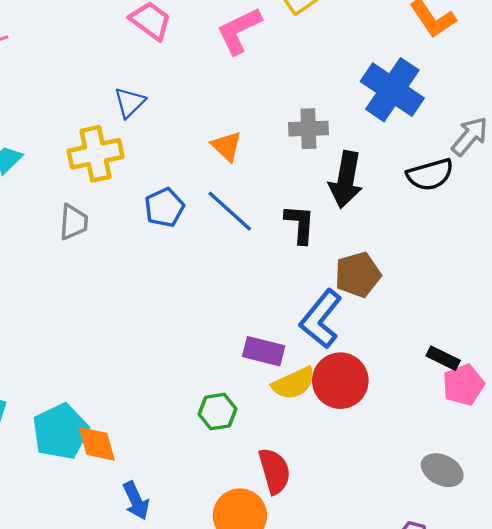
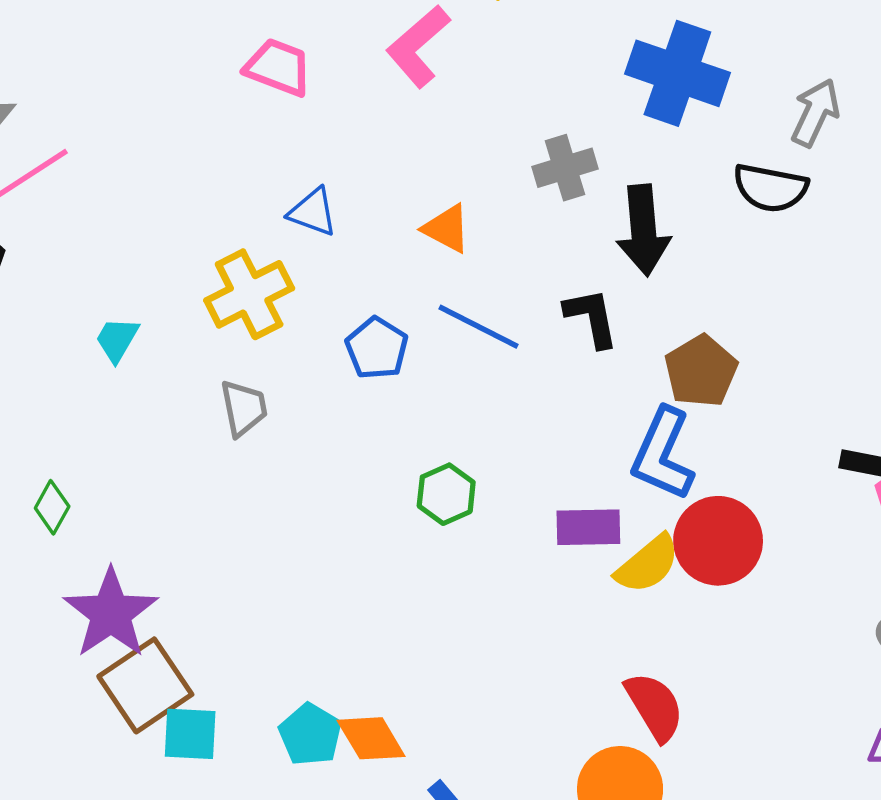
blue triangle: (130, 102) -> (313, 212), moved, turned -40
black semicircle: (430, 175) -> (770, 188), turned 42
green hexagon: (218, 412) -> (446, 494), moved
cyan pentagon: (61, 432) -> (310, 735), size x0.7

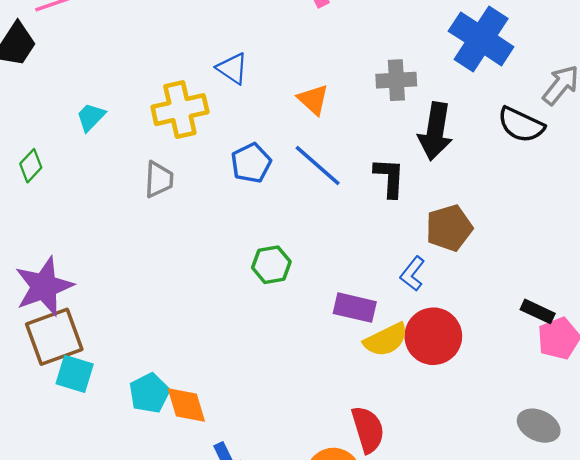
blue L-shape: (663, 454) -> (412, 274), size x0.6
green diamond: (52, 507) -> (31, 166), moved

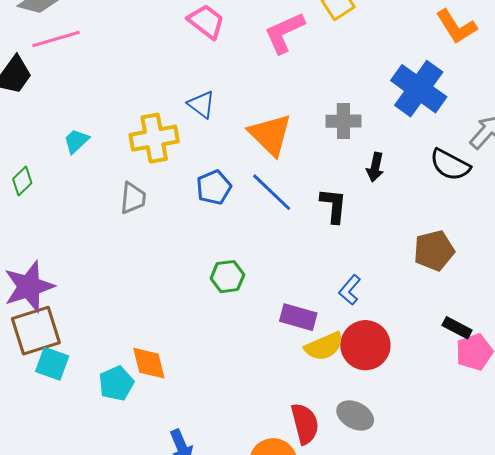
orange triangle: (313, 100) -> (270, 135), size x1.6
black arrow: (435, 131) -> (375, 167), size x0.6
brown pentagon: (449, 228) -> (434, 251), moved
orange diamond: (186, 405) -> (149, 363), moved
gray ellipse: (539, 426) -> (355, 415), moved

